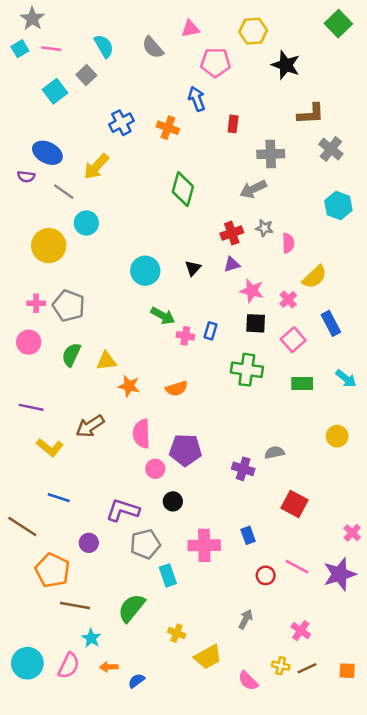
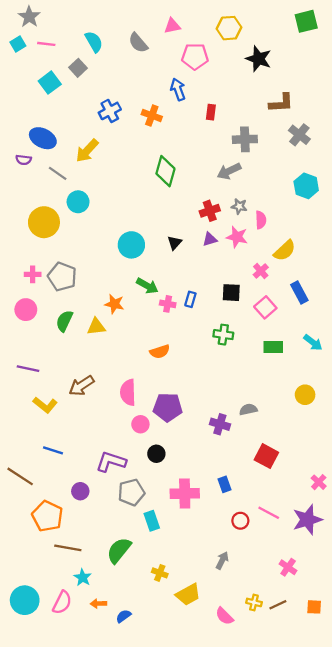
green square: (338, 24) -> (306, 21), turned 30
pink star: (252, 291) -> (237, 237), moved
green cross: (247, 370) -> (223, 335), size x0.7
orange star: (129, 386) -> (114, 304), moved
pink cross: (301, 631) -> (288, 567), moved

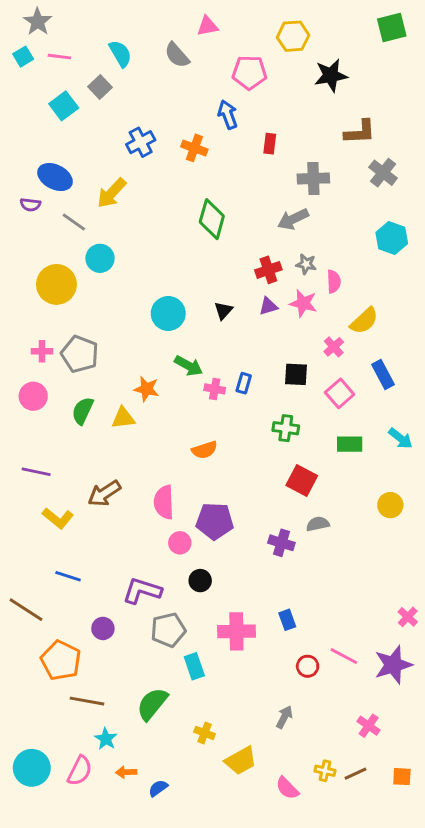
pink triangle: (172, 26) -> (207, 26), moved
black star: (259, 59) -> (331, 75), turned -30
red square: (266, 456) -> (302, 480), moved

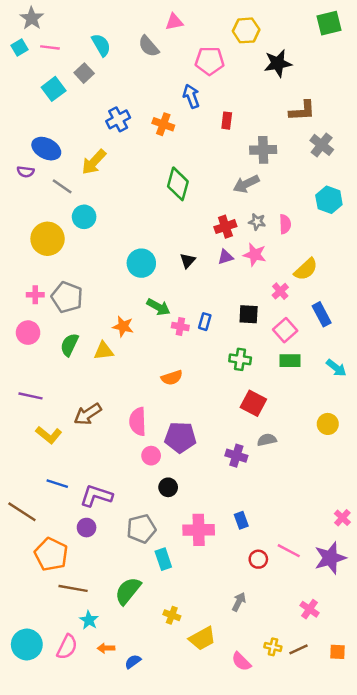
pink semicircle: (334, 282) -> (285, 224), moved
green rectangle: (350, 444) -> (290, 361), moved
purple L-shape: (142, 591) -> (96, 496), moved

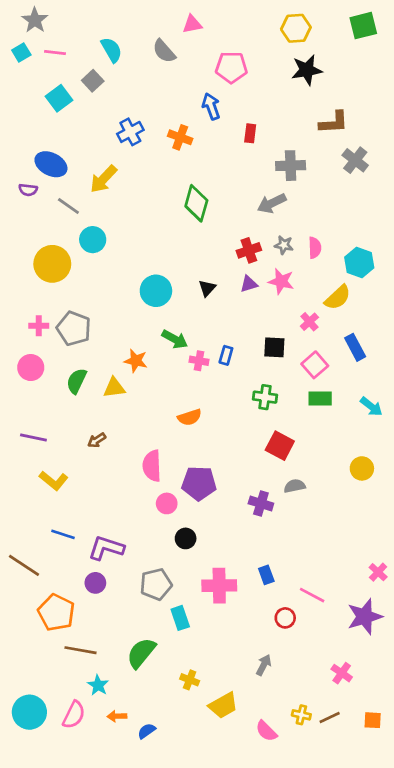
yellow hexagon: (246, 30) -> (296, 28), moved
cyan hexagon: (329, 200) -> (359, 263), moved
brown arrow: (88, 414) -> (97, 440), moved, size x0.6
pink line: (289, 551) -> (312, 595), moved

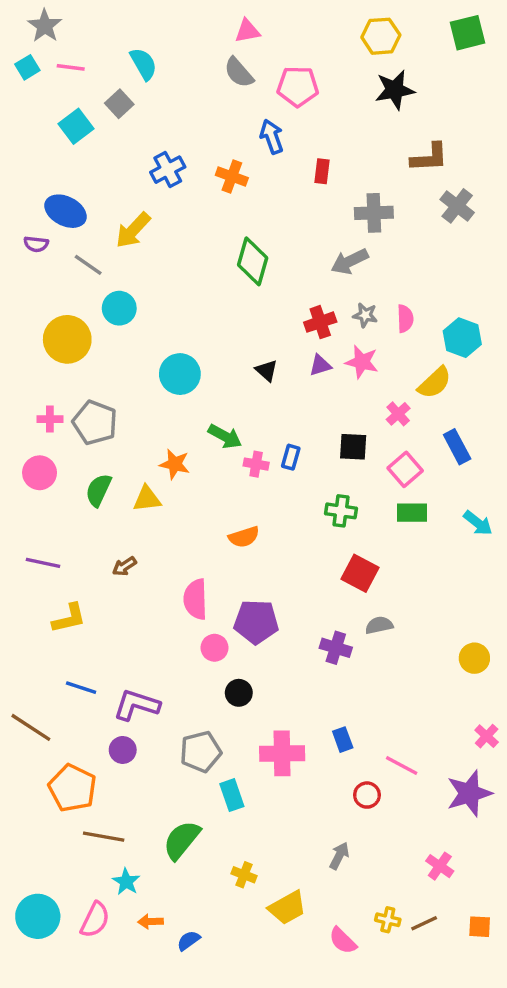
gray semicircle: (164, 51) -> (239, 73), moved
black triangle: (207, 288) -> (266, 371), turned -30
cyan circle: (156, 291) -> (180, 374), moved
yellow circle: (362, 468) -> (474, 658), moved
yellow L-shape: (54, 481) -> (69, 618), turned -52

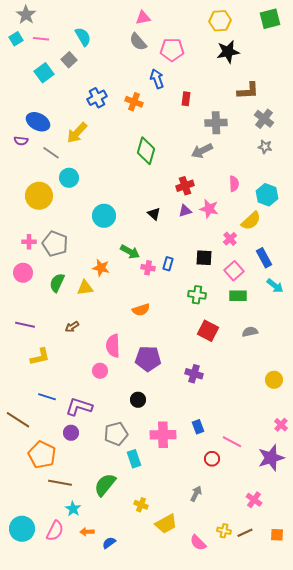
gray star: (365, 315) -> (265, 147), moved
cyan arrow: (478, 523) -> (275, 286), moved
gray semicircle: (379, 625) -> (250, 332), moved
pink circle: (215, 648) -> (100, 371), moved

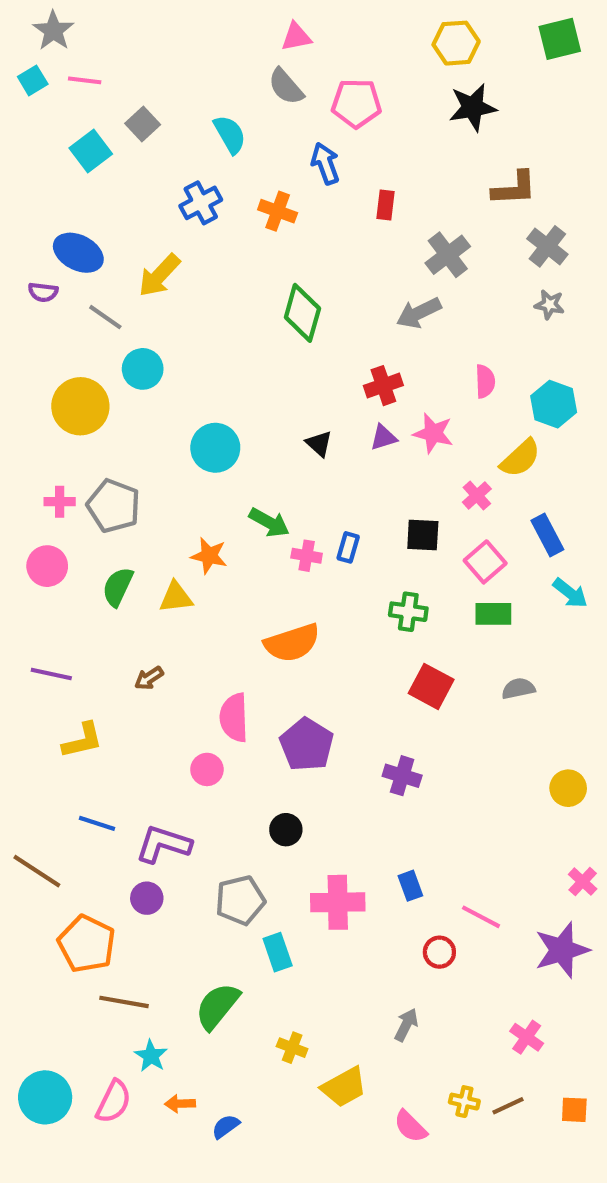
cyan semicircle: (83, 37) -> (230, 134), moved
gray cross: (216, 123) -> (448, 255), turned -35
orange semicircle: (141, 310) -> (292, 643), size x1.5
purple pentagon: (148, 359) -> (307, 745), turned 30

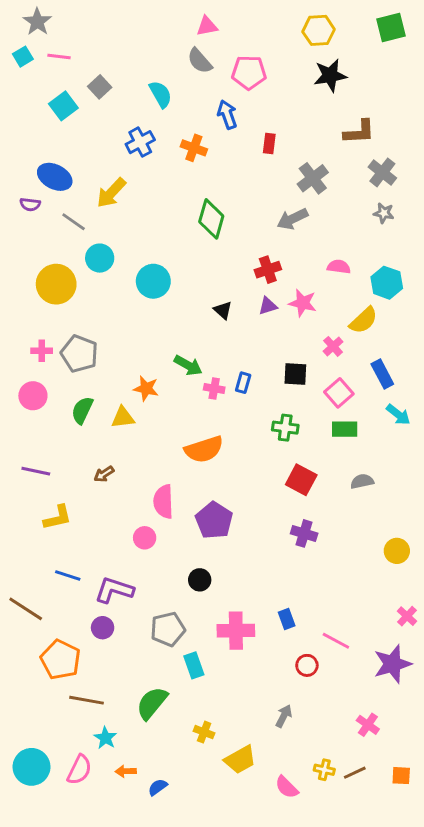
pink semicircle: (485, 381) -> (339, 267), turned -80
cyan circle: (215, 448) -> (153, 281), moved
purple cross: (402, 776) -> (304, 533), moved

